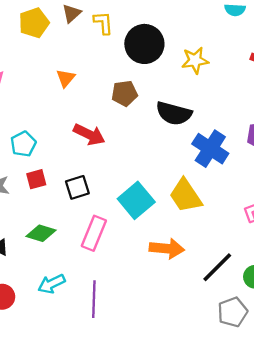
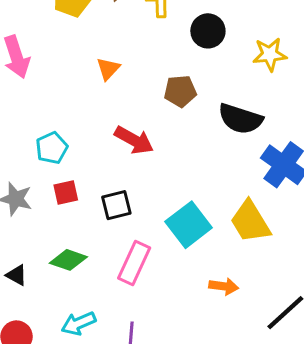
black circle: (144, 44) -> (208, 31), size x0.7
orange arrow: (167, 249) -> (224, 286), size x0.7

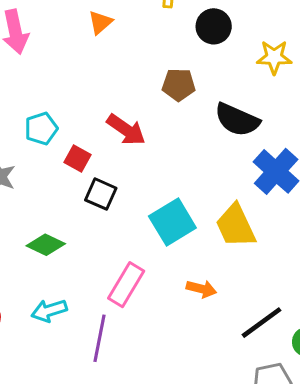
orange triangle: (108, 69) -> (100, 22), moved
red square: (66, 193) -> (77, 159), moved, turned 35
black square: (116, 205) -> (101, 194), turned 32
pink rectangle: (134, 263) -> (126, 285), moved

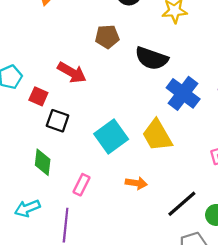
green diamond: (46, 245) -> (43, 162), moved, turned 76
pink rectangle: (126, 285) -> (81, 185), size x0.7

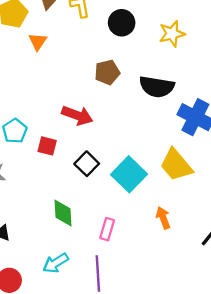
black square: (58, 121) -> (87, 164), moved, turned 35
orange arrow: (136, 183) -> (163, 218), turned -110

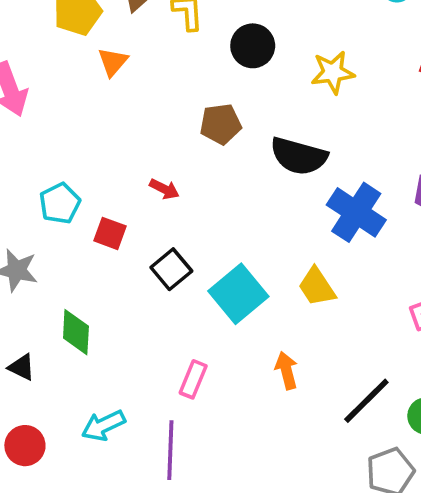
red arrow: (77, 115) -> (164, 189), size x0.6
yellow trapezoid: (176, 165) -> (317, 287), size x0.7
green diamond: (63, 213) -> (76, 332), moved

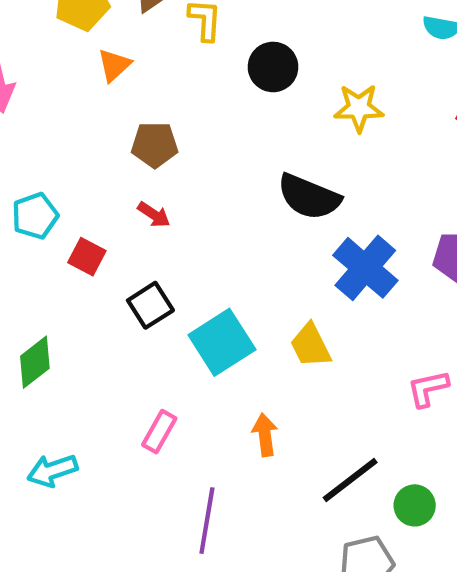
brown pentagon: (221, 124) -> (155, 145), moved
green diamond: (76, 332) -> (35, 362), turned 42
purple line: (170, 450) -> (207, 521), moved

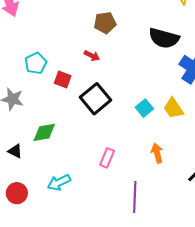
brown pentagon: (155, 145) -> (105, 23), moved
black square: (150, 305) -> (95, 99), size x1.4
cyan square: (222, 342) -> (144, 108), moved, size x0.6
green diamond: (35, 362) -> (44, 132), turned 35

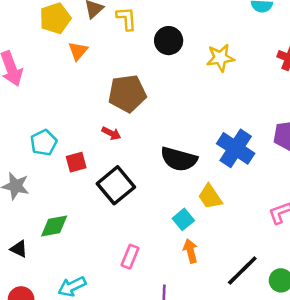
brown pentagon: (105, 23) -> (127, 94), size x1.4
black semicircle: (164, 38) -> (179, 159), moved
red square: (63, 79) -> (76, 162), turned -36
cyan square: (144, 108) -> (183, 219), moved

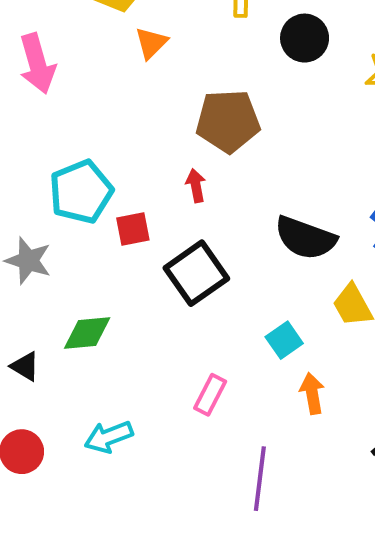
red arrow: (111, 133) -> (196, 186), turned -132
cyan pentagon: (44, 143) -> (81, 192), size x1.4
cyan square: (183, 219) -> (284, 340), moved

